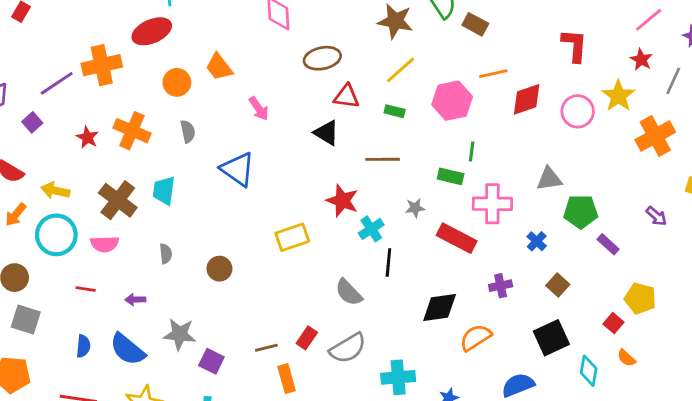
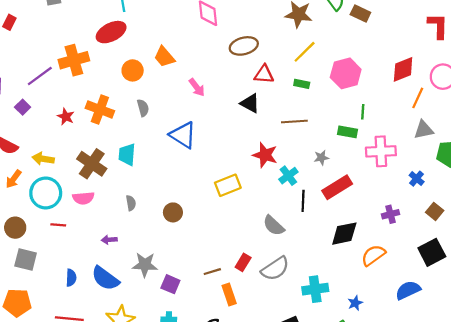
orange line: (493, 74) -> (418, 98), moved, turned -50
red rectangle: (457, 238) -> (337, 187), moved, turned -56
red line: (86, 289) -> (58, 225), moved

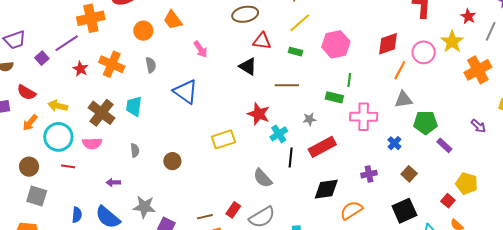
purple line: (40, 76) -> (67, 43), moved

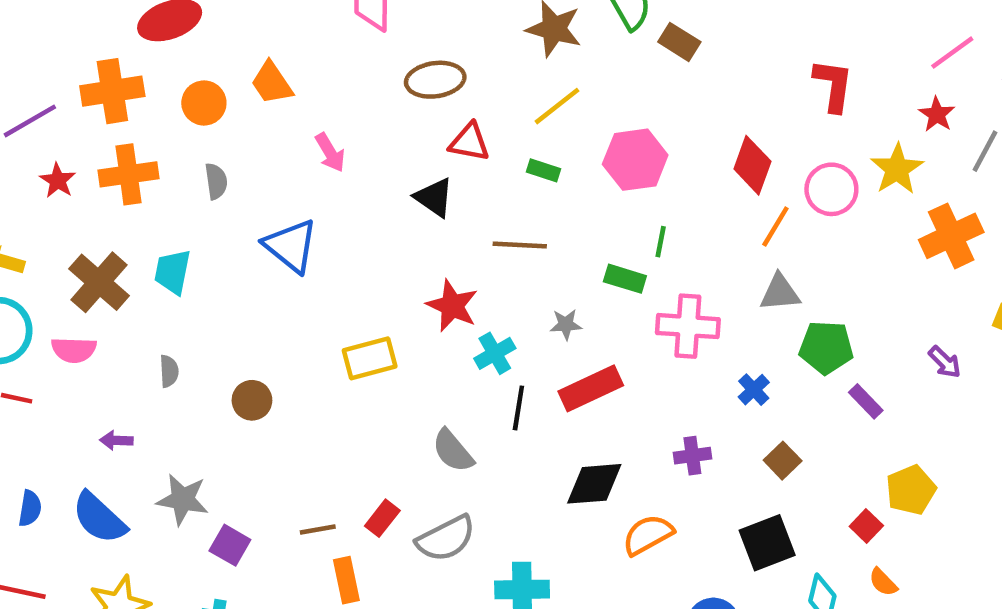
orange cross: (91, 18) -> (112, 91), moved
red diamond: (388, 44) -> (752, 165), turned -55
orange cross: (112, 64) -> (128, 174), turned -35
yellow pentagon: (467, 183) -> (911, 490), turned 30

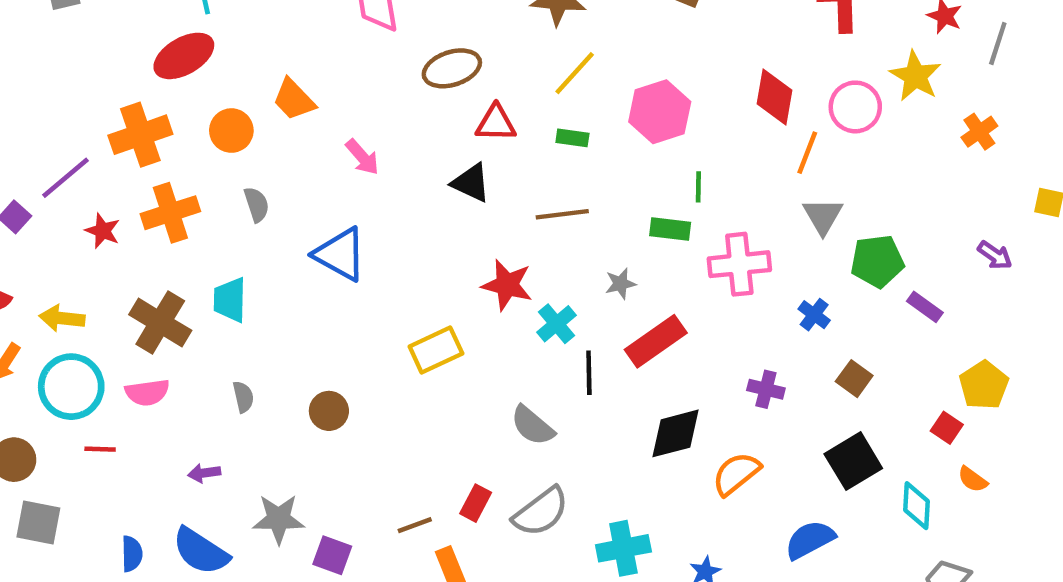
orange cross: (951, 236) -> (979, 132), size x0.6
gray triangle: (780, 293) -> (823, 216), turned -45
purple cross: (692, 456) -> (766, 389), turned 32

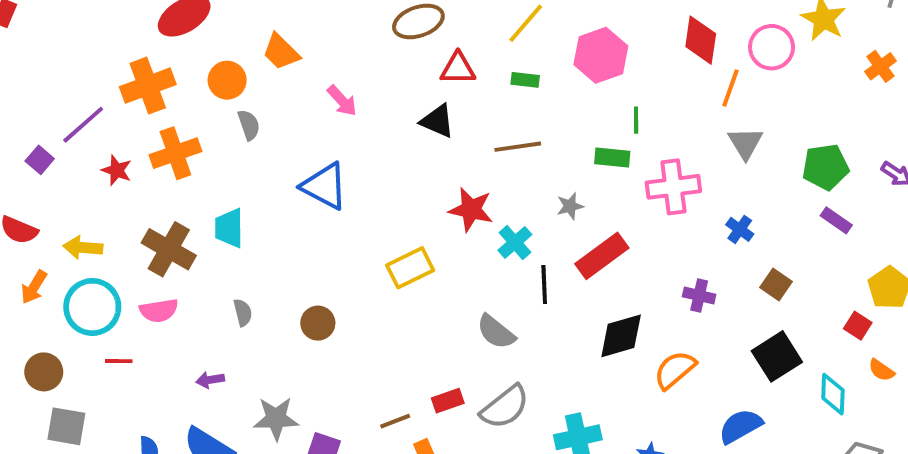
gray semicircle: (257, 204) -> (249, 125), moved
green pentagon: (877, 261) -> (826, 167), moved
red rectangle: (476, 503) -> (448, 401), turned 44

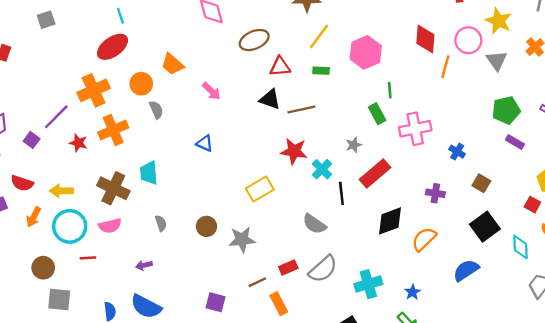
gray triangle: (745, 143) -> (497, 61), moved
brown line: (518, 147) -> (301, 110), moved
green rectangle: (612, 157) -> (377, 114), turned 60
blue triangle: (325, 186) -> (205, 143), size x0.6
gray star: (276, 419) -> (242, 240), moved

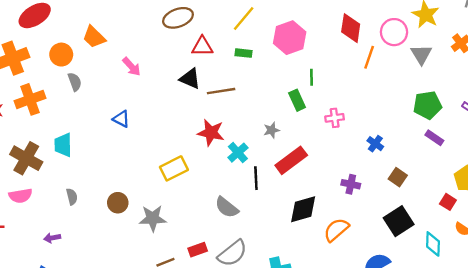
pink cross: (415, 129) -> (335, 118), size x0.6

